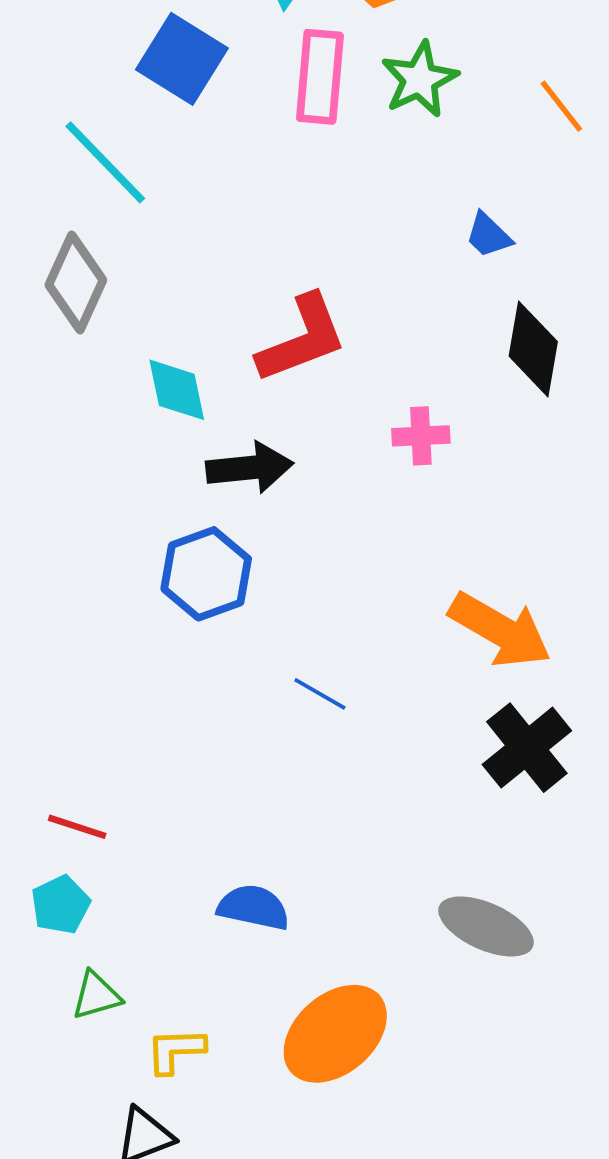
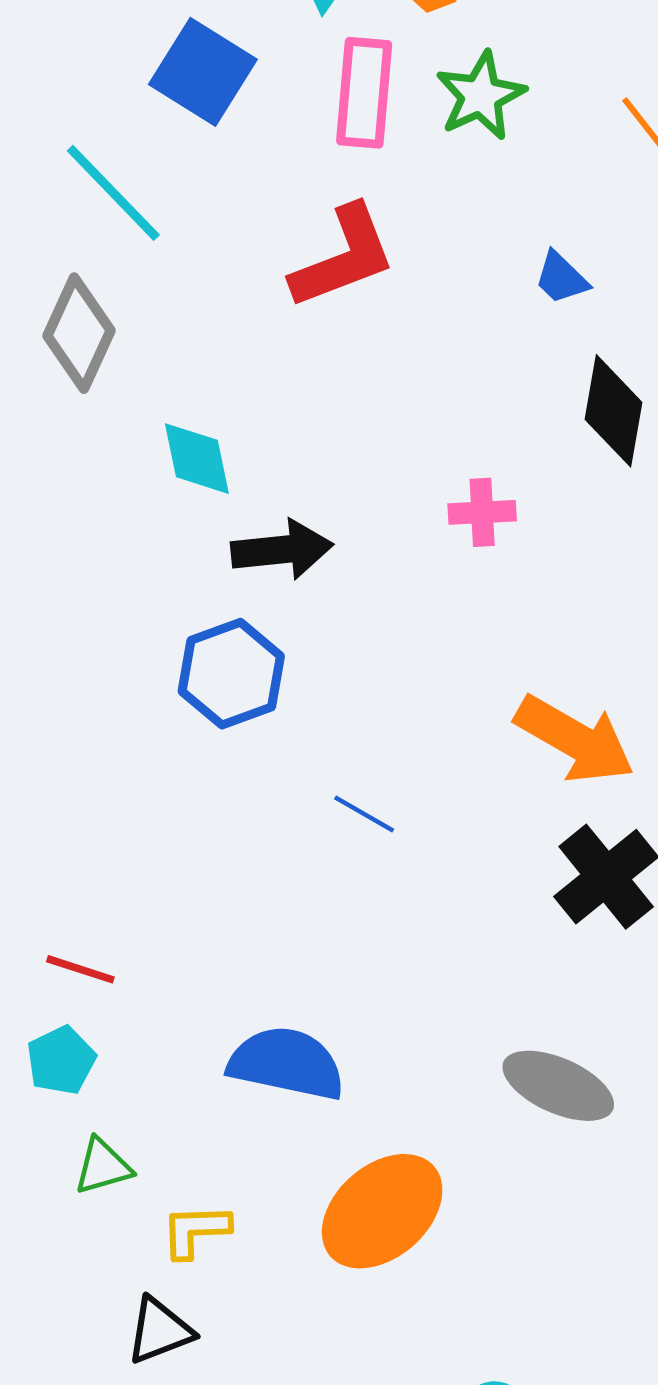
red L-shape: (302, 339) -> (343, 257), moved
blue semicircle: (253, 907) -> (287, 1063), size x1.4

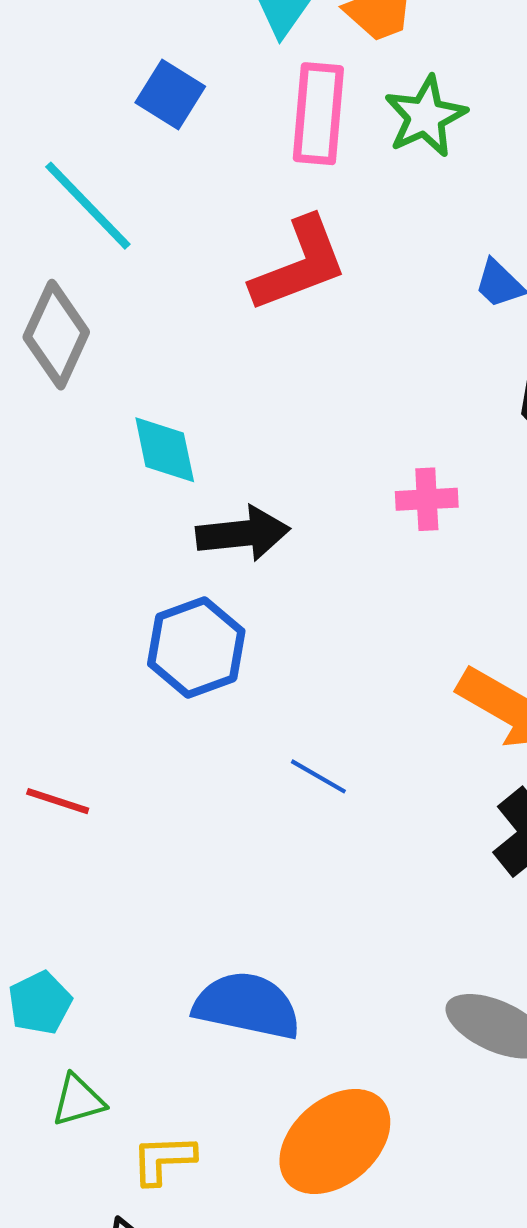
blue square: (203, 72) -> (170, 94), size x0.7
red line: (80, 969) -> (58, 801), moved

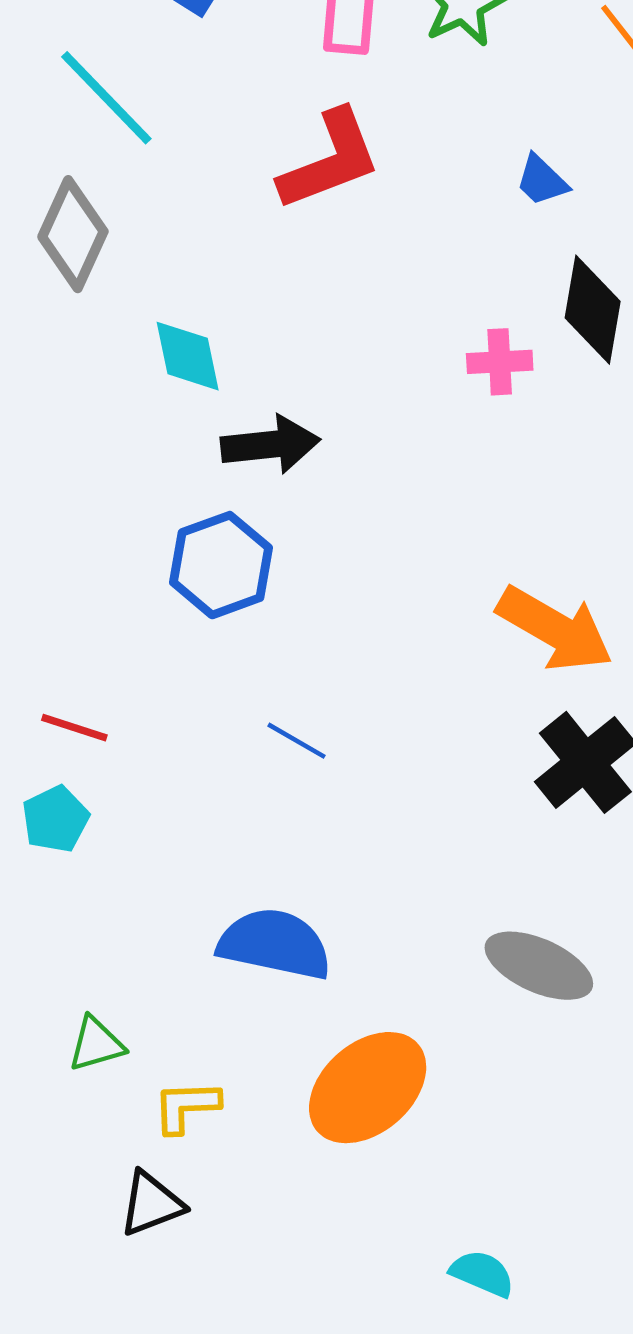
pink cross: (427, 499) -> (500, 362), moved
blue line: (318, 776) -> (296, 741), moved
cyan pentagon: (40, 1003) -> (56, 819), moved

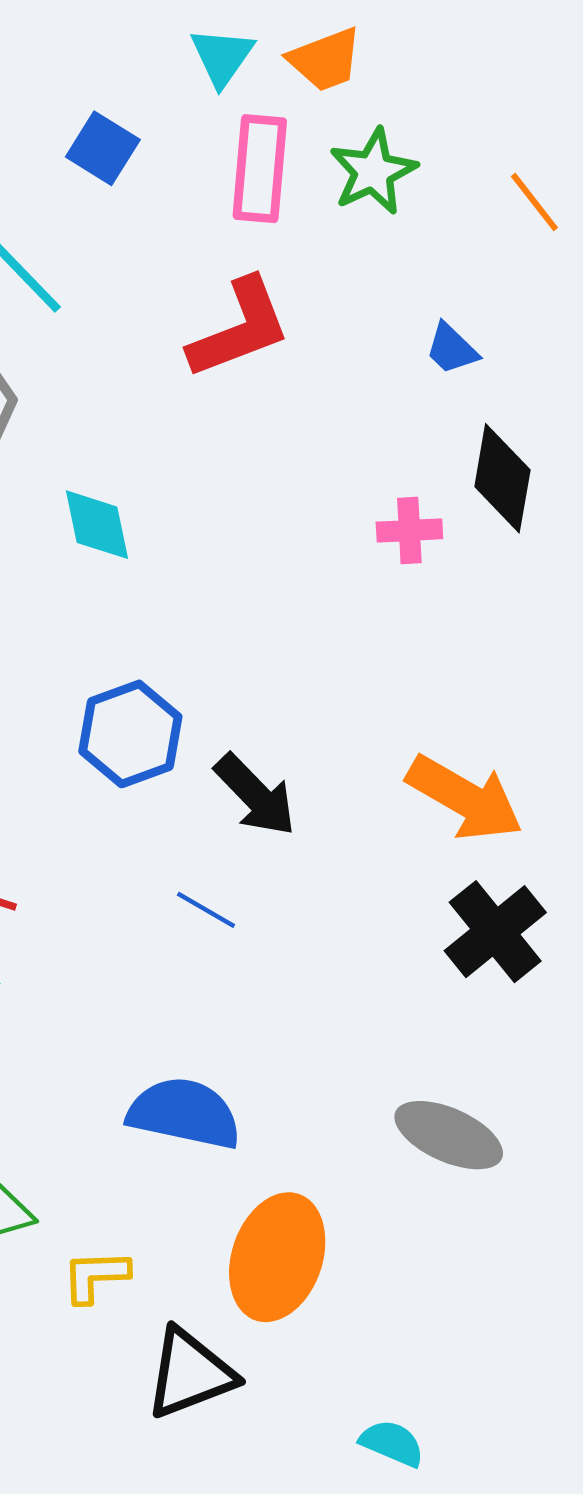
black arrow: (270, 445) -> (255, 795), moved, turned 52
orange ellipse: (368, 1088) -> (277, 1257), turned -30
black triangle: (151, 1204) -> (190, 1373), moved, size x1.4

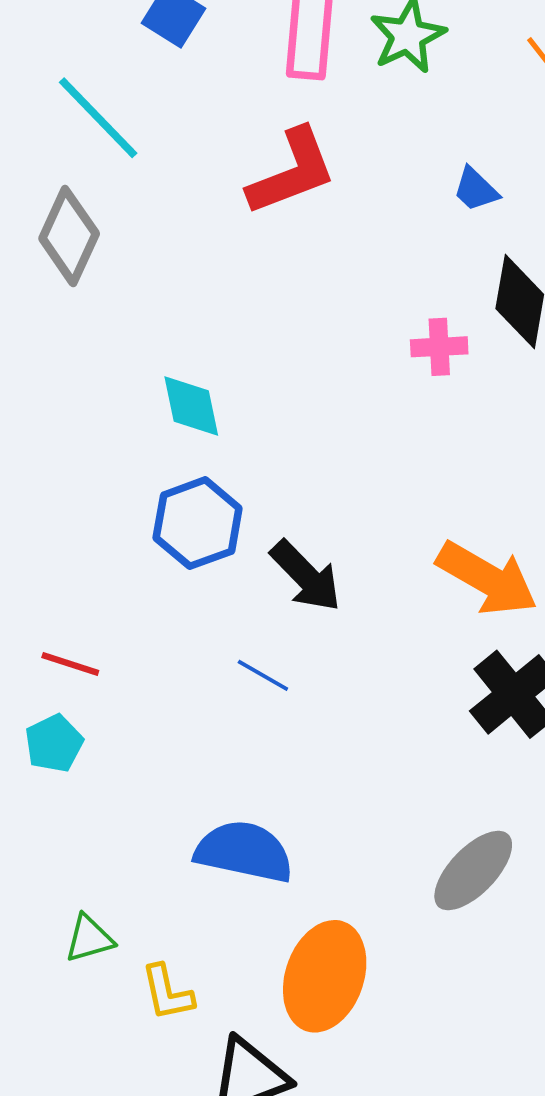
cyan diamond: (97, 525) -> (191, 406), moved
gray ellipse: (449, 1135) -> (473, 871), turned -70
yellow L-shape: (96, 1276) -> (167, 993), turned -100

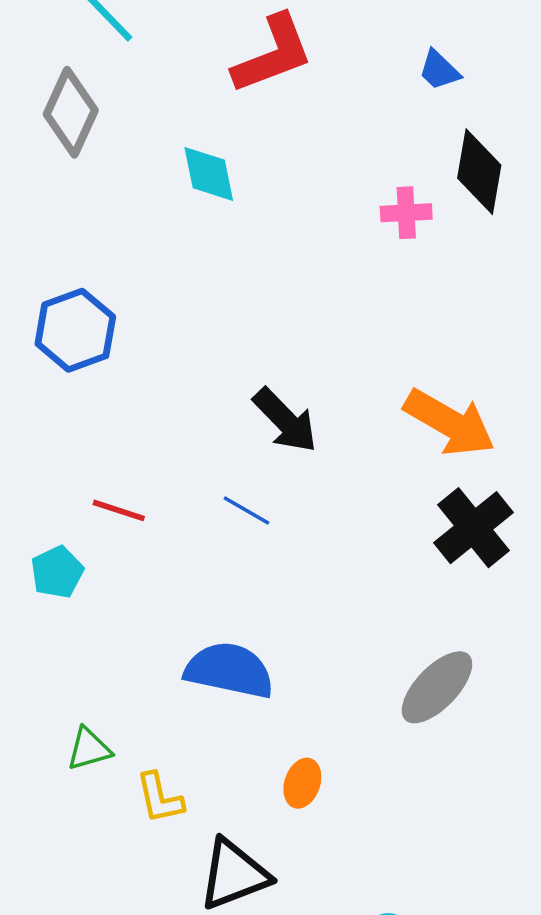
cyan diamond: (191, 406) -> (209, 174), moved
blue hexagon: (198, 523) -> (75, 330), moved
red line: (70, 664) -> (119, 510), moved
orange ellipse: (325, 976) -> (302, 783), size x0.5

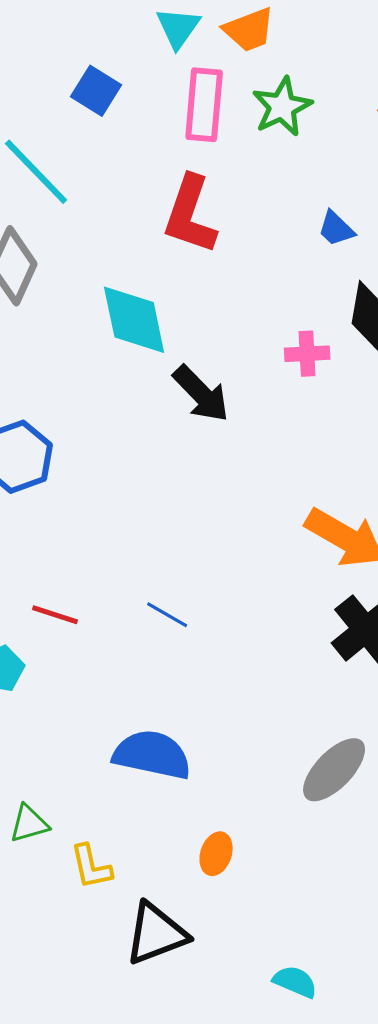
red L-shape: (273, 54) -> (190, 215), turned 130
cyan diamond: (209, 174) -> (134, 320), size x1.4
black arrow: (285, 420) -> (201, 394), moved

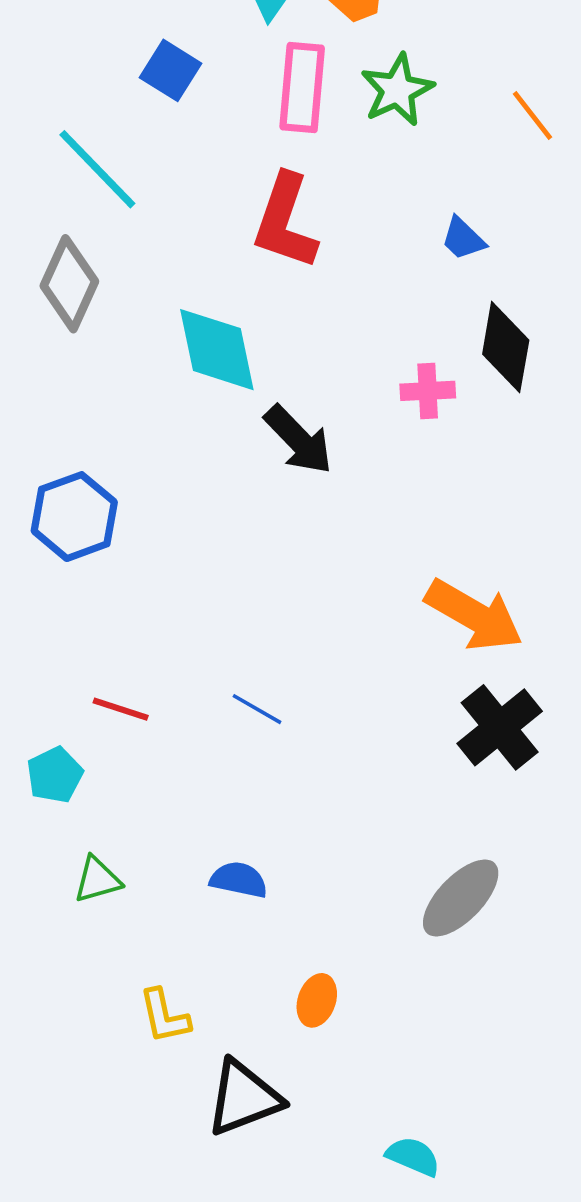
blue semicircle: (152, 755) -> (239, 880), size x0.6
green triangle: (29, 824) -> (97, 880), moved

